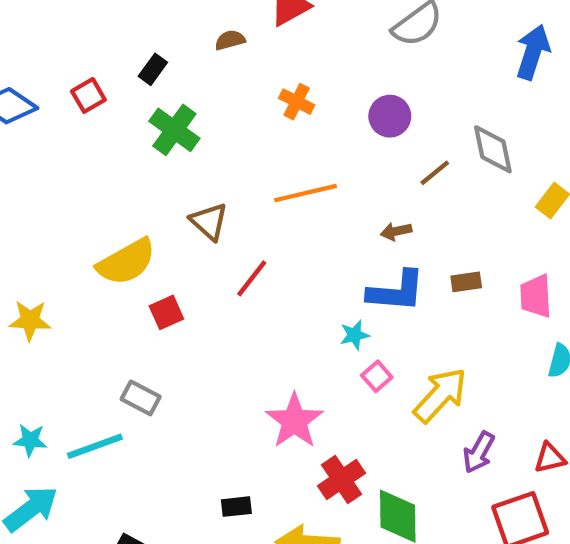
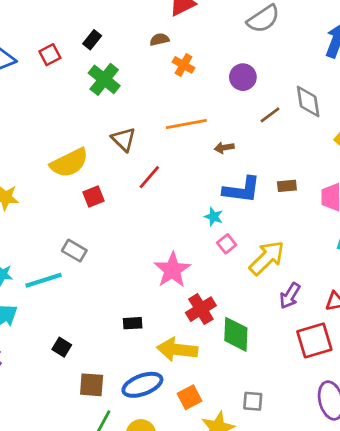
brown semicircle: (230, 40) -> (159, 39), moved
brown arrow: (396, 231) -> (224, 148), moved
cyan star: (354, 335) -> (214, 217), turned 30

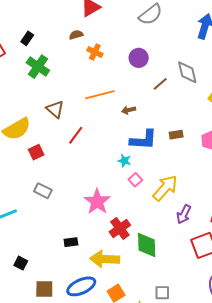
gray rectangle: (74, 251) -> (43, 191), moved

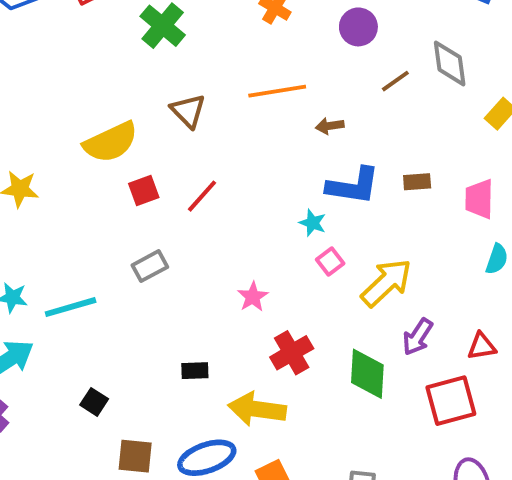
red line: (76, 135) -> (202, 196), moved
gray rectangle: (43, 191) -> (150, 266), turned -60
pink star: (97, 202) -> (253, 297), size x0.6
green diamond: (147, 245) -> (367, 374), moved

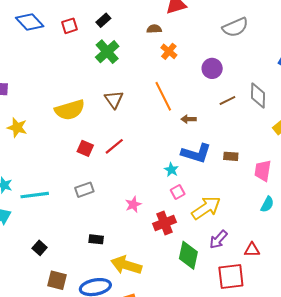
orange line: (277, 91) -> (163, 96), turned 64
red square: (144, 190) -> (85, 148), moved, turned 35
gray rectangle: (150, 266) -> (84, 190), moved
red cross: (292, 353) -> (165, 223), moved

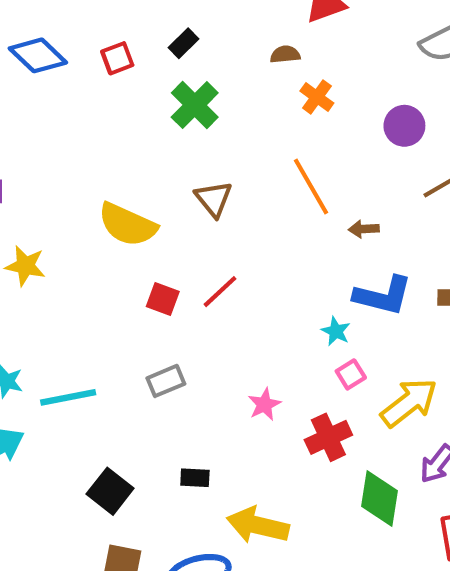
yellow semicircle: (70, 110) -> (128, 225), turned 44
black square: (40, 248) -> (110, 491), moved, size x1.5

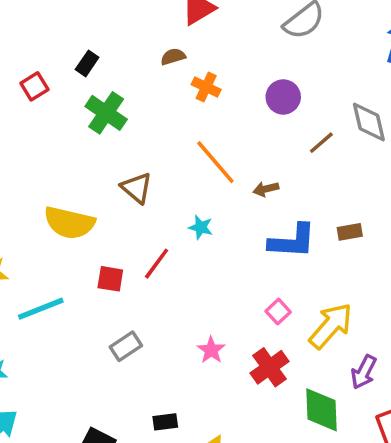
cyan star: (336, 331) -> (201, 227), moved
cyan line: (68, 397) -> (41, 309), moved

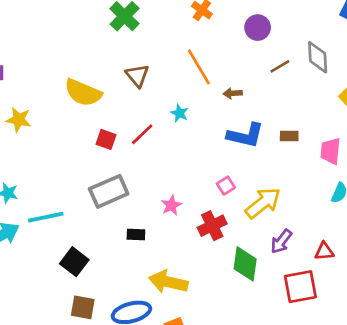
cyan line: (41, 309) -> (46, 217), moved
gray rectangle: (126, 346) -> (109, 191), size x1.6
black rectangle: (165, 422) -> (136, 234), moved

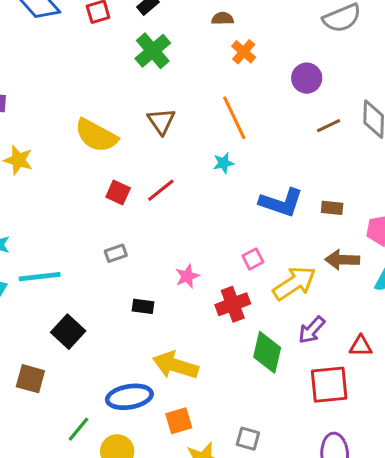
brown arrow: (233, 93) -> (342, 260), moved, size x1.5
cyan star: (180, 113) -> (223, 163), moved, turned 30
gray rectangle: (109, 191) -> (116, 253), size x0.5
brown square: (83, 307) -> (30, 379), moved

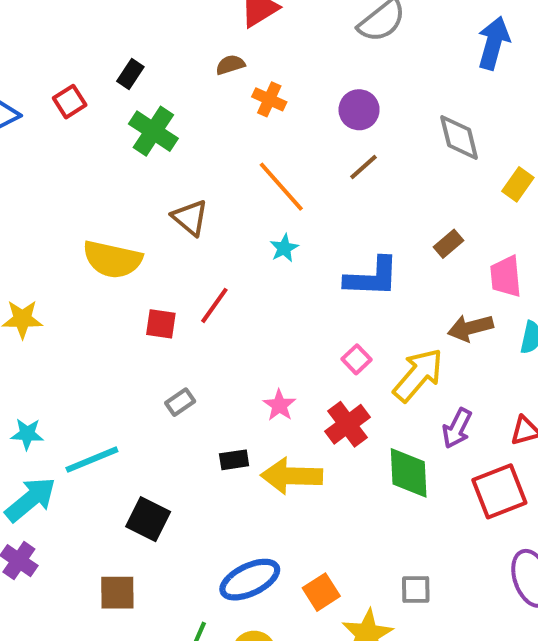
brown line: (329, 126) -> (363, 167), moved
brown rectangle: (332, 208) -> (448, 244), moved, turned -30
yellow arrow: (175, 365) -> (292, 476), moved

